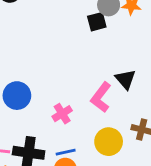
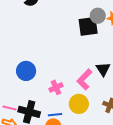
black square: (97, 22) -> (88, 26), size x1.5
yellow circle: (109, 142) -> (79, 104), moved

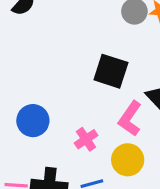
black square: (88, 26) -> (111, 71), moved, turned 35

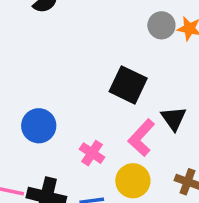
pink cross: (86, 139) -> (92, 153), turned -30

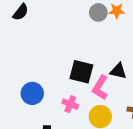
black square: (128, 85) -> (81, 72), moved
black triangle: (174, 118) -> (118, 71), turned -30

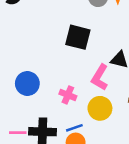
black square: (81, 72) -> (78, 37), moved

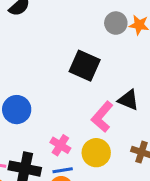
pink cross: (68, 95) -> (60, 145), moved

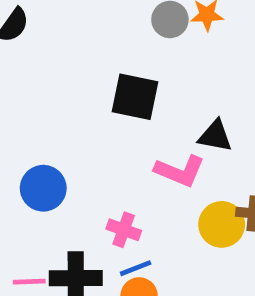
pink L-shape: (102, 117) -> (180, 171), turned -96
yellow circle: (96, 153) -> (222, 224), moved

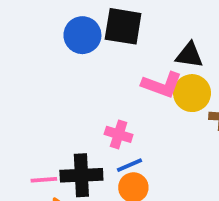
blue circle: (43, 188) -> (82, 35), moved
yellow circle: (222, 224) -> (192, 93), moved

